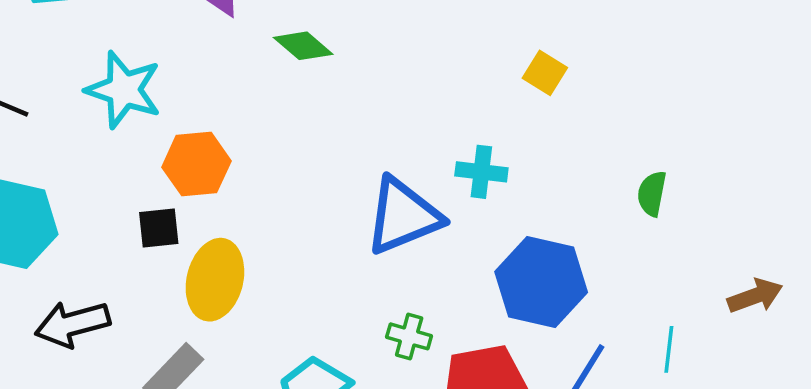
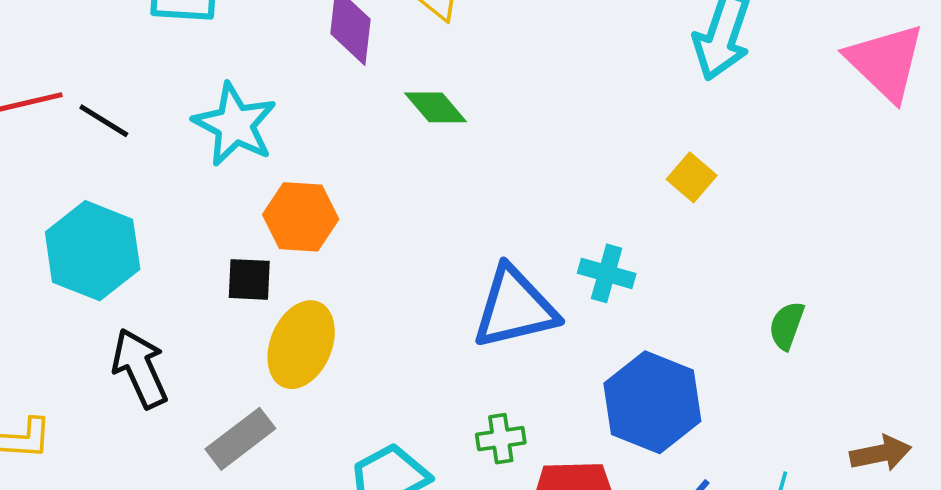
black arrow: (72, 324) -> (140, 368), turned 72
green cross: (409, 336) -> (501, 439), turned -33

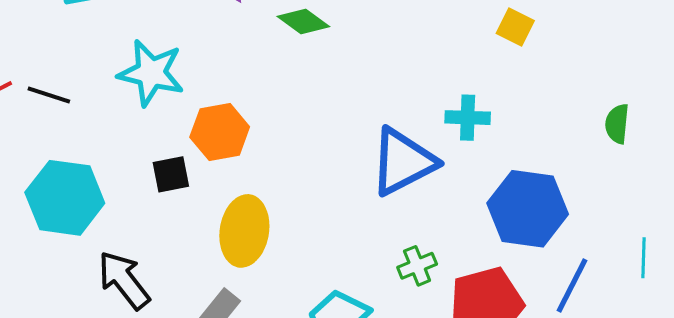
black square: (249, 279) -> (171, 174), moved

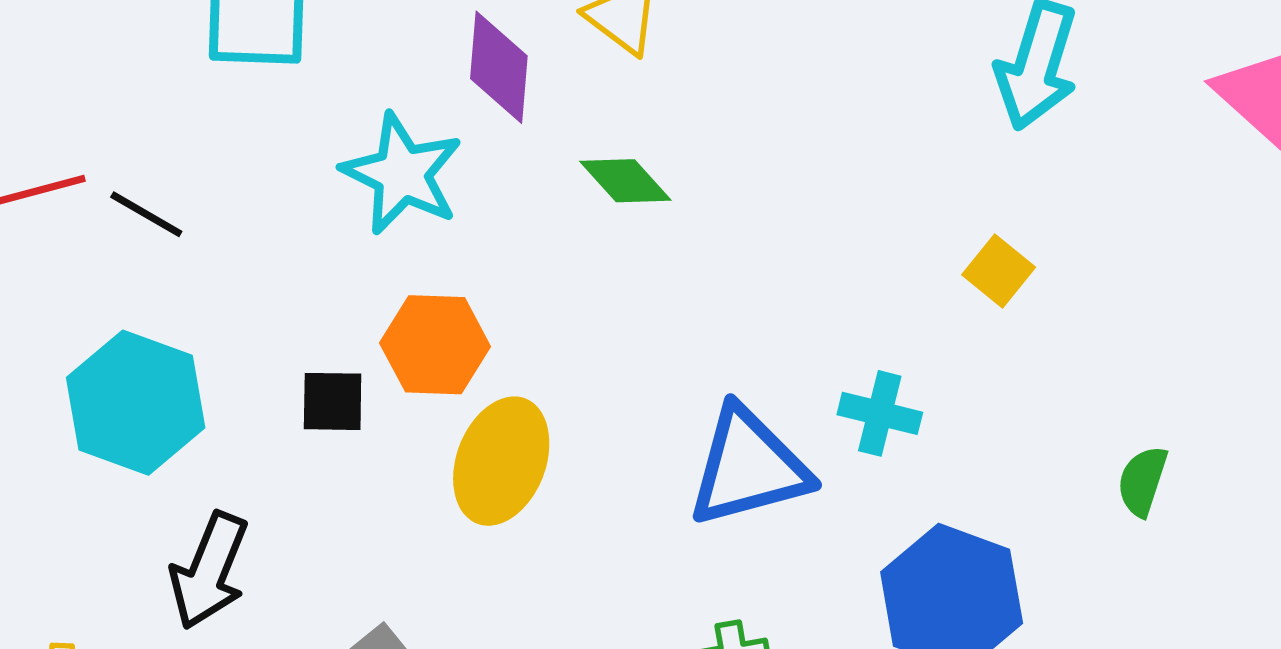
cyan star: (151, 73) -> (402, 174), moved
yellow ellipse: (244, 231) -> (501, 461), moved
black arrow: (124, 280) -> (209, 571), turned -132

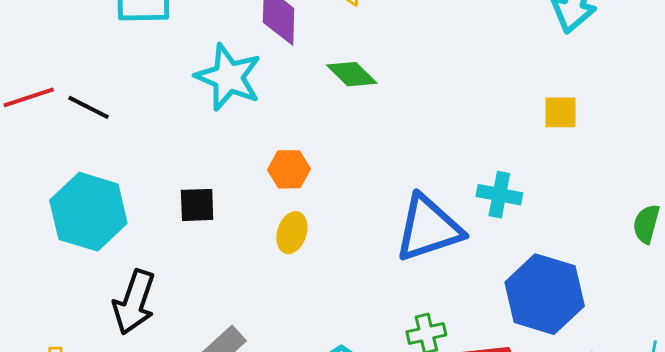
yellow square: (999, 271) -> (561, 112), turned -36
orange hexagon: (435, 345) -> (289, 169), moved, size x0.7
yellow ellipse: (501, 461) -> (292, 233), size x0.6

